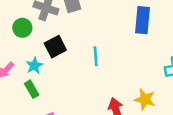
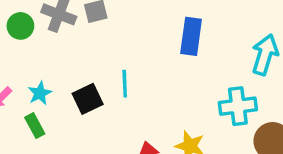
green circle: (22, 28) -> (20, 26), moved
black square: (55, 47) -> (88, 99), moved

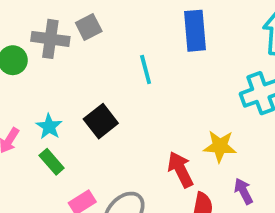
cyan line: (125, 84) -> (146, 70), moved

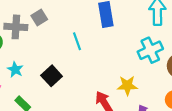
cyan star: (49, 127) -> (15, 69), moved

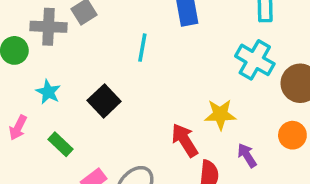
cyan line: (77, 41) -> (142, 48), turned 30
cyan cross: (150, 50) -> (255, 60), turned -35

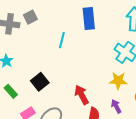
black square: (104, 101) -> (40, 82), moved
yellow star: (220, 114) -> (118, 81), moved

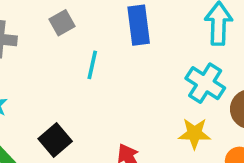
gray square: (30, 17) -> (62, 23), moved

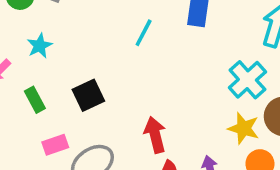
yellow star: (194, 133) -> (244, 128), moved

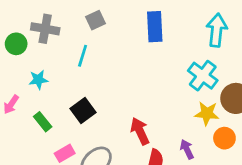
cyan line: (144, 33) -> (83, 56), moved
cyan star: (40, 46) -> (38, 80), turned 30

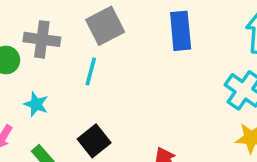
gray square: (95, 20) -> (105, 26), size x1.5
cyan star: (38, 80) -> (36, 104), turned 30

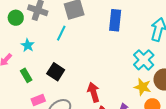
black square: (94, 141) -> (56, 72), turned -30

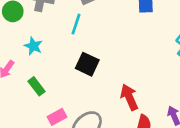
black square: (56, 72) -> (87, 64), moved

